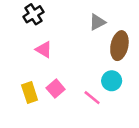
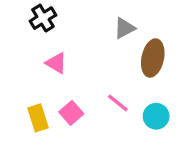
cyan circle: (112, 81) -> (156, 116), moved
pink line: (92, 98) -> (118, 103), moved

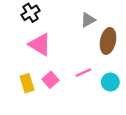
pink triangle: (56, 63) -> (40, 44), size x1.5
pink line: (118, 103) -> (83, 73), turned -63

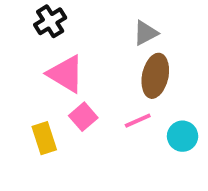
brown ellipse: (108, 41) -> (155, 76), moved
pink square: (50, 80) -> (83, 117), moved

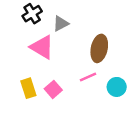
gray triangle: (146, 33) -> (61, 24), moved
pink square: (83, 117) -> (53, 89), moved

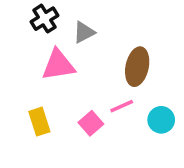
pink triangle: (42, 47) -> (58, 65), turned -40
pink square: (53, 89) -> (91, 123), moved

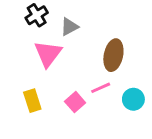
pink triangle: (58, 65) -> (48, 54), turned -44

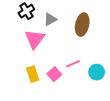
brown ellipse: (113, 55) -> (82, 25), moved
yellow rectangle: (32, 101) -> (33, 74), moved

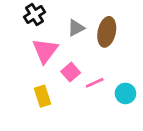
gray triangle: (50, 19) -> (76, 28), moved
pink square: (54, 74) -> (71, 72), moved

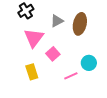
pink line: (95, 83) -> (71, 76), moved
cyan circle: (125, 93) -> (89, 63), moved

